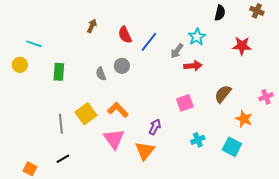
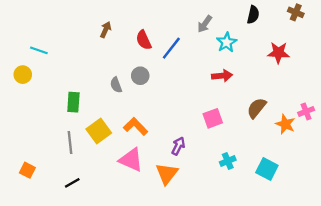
gray arrow: (177, 51) -> (205, 24), moved
green rectangle: (59, 72) -> (73, 102), moved
orange star: (244, 119) -> (285, 124), moved
pink triangle: (114, 139) -> (131, 160), turned -30
orange square: (30, 169) -> (27, 170), moved

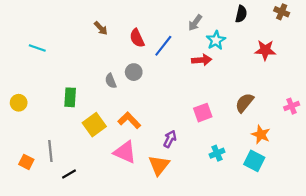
brown arrow: (106, 30) -> (101, 28), turned 112
yellow circle: (23, 75) -> (19, 103), moved
red arrow: (222, 76) -> (202, 60), moved
orange star: (285, 124) -> (261, 135), moved
gray line: (70, 143) -> (50, 151), moved

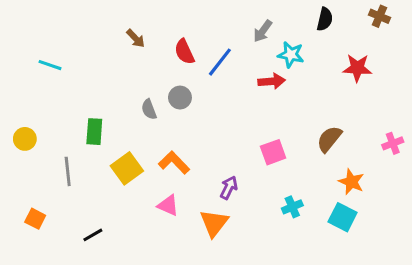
cyan star: (216, 40) -> (291, 55), turned -30
gray line: (50, 151) -> (68, 171), moved
pink triangle: (125, 152) -> (168, 205), size x0.7

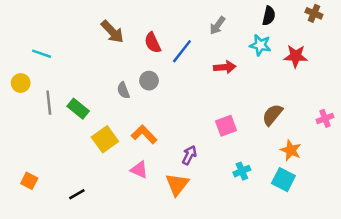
brown arrow: (136, 38) -> (112, 32), size x1.5
cyan star: (291, 55) -> (260, 45), moved
green rectangle: (94, 132) -> (78, 109), turned -55
yellow circle: (25, 139) -> (21, 83), moved
gray line: (68, 171) -> (49, 103), moved

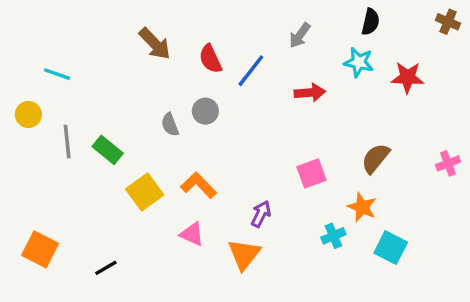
brown cross: (314, 13) -> (448, 22), moved
orange star: (291, 150) -> (362, 207), moved
orange square: (29, 181) -> (40, 249), size x1.5

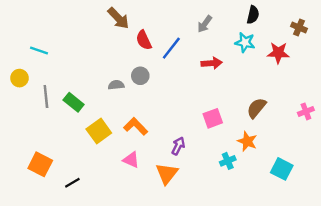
brown cross: (448, 22) -> (299, 27), moved
brown arrow: (155, 44) -> (118, 18), moved
gray semicircle: (170, 125) -> (116, 85), turned 105
cyan square: (391, 248) -> (282, 169), moved
orange square: (40, 249) -> (40, 164), moved

